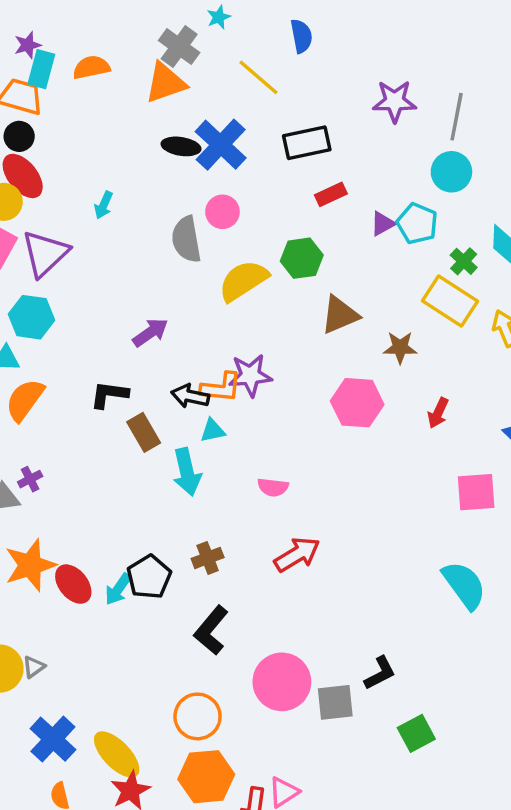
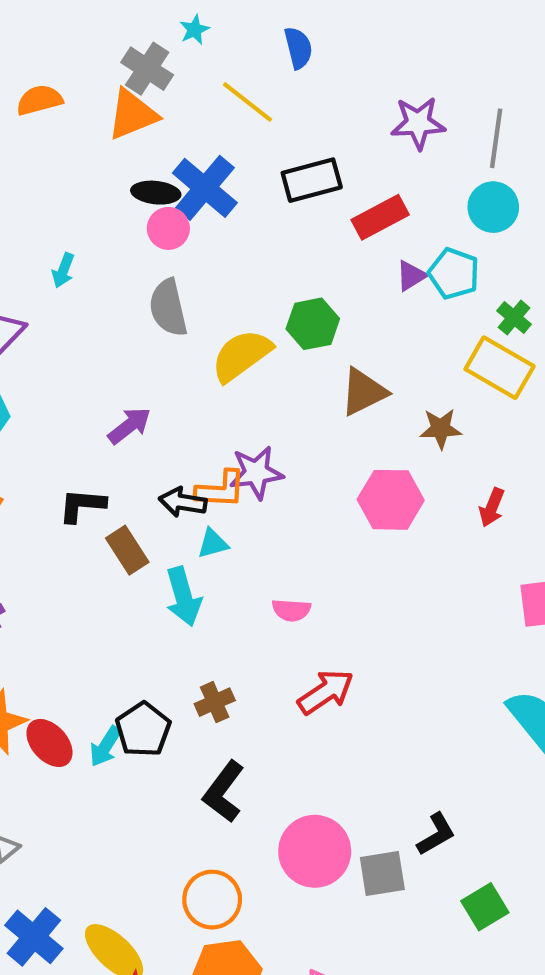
red rectangle: (331, 194) -> (380, 217), moved, size x1.4
pink circle: (222, 212) -> (168, 228), moved

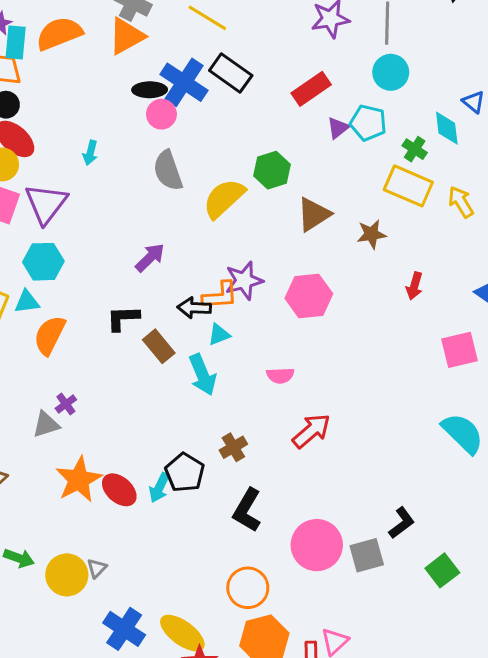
orange semicircle: (39, 100) -> (59, 34), size x1.4
black rectangle: (312, 180) -> (231, 73), moved, turned 57
pink hexagon: (391, 500) -> (309, 296), moved

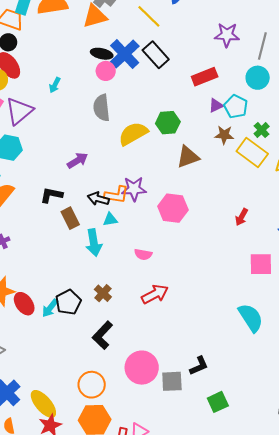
brown star: (371, 234) -> (224, 135), moved
brown cross: (233, 447) -> (103, 293), turned -30

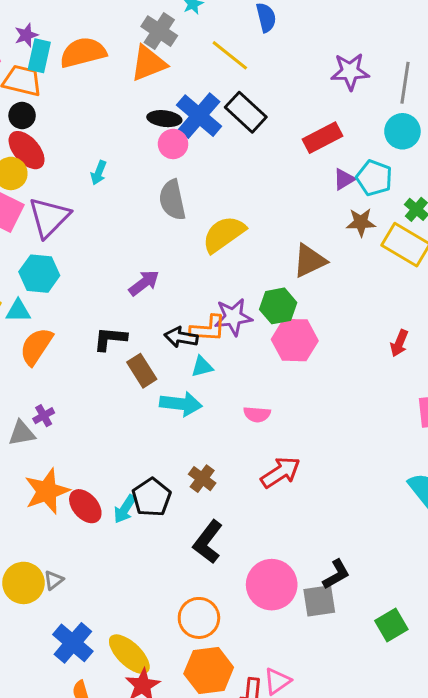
green hexagon: (168, 123) -> (278, 306), moved
cyan arrow: (94, 243) -> (181, 404), turned -68
black L-shape: (199, 366) -> (336, 574), moved

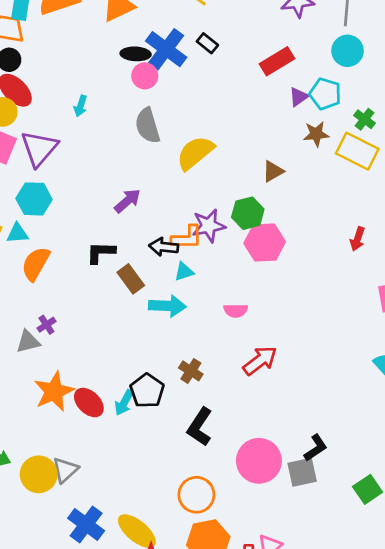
black rectangle: (246, 112) -> (207, 43), size x0.6
brown triangle: (310, 261) -> (273, 171), size x0.7
gray triangle: (54, 580) -> (65, 470), size x1.5

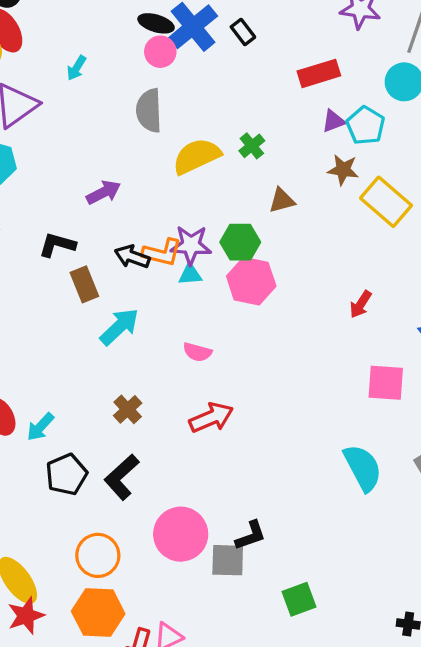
green cross: (365, 119) -> (252, 146), moved
cyan triangle: (184, 272) -> (190, 274), moved
cyan arrow: (167, 306) -> (119, 327), turned -60
black pentagon: (147, 391) -> (66, 474), moved

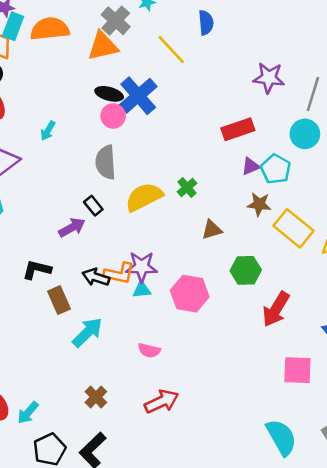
black rectangle: (243, 32) -> (93, 206), moved
green hexagon: (240, 242) -> (246, 270), moved
red arrow: (361, 304) -> (276, 309), size x1.6

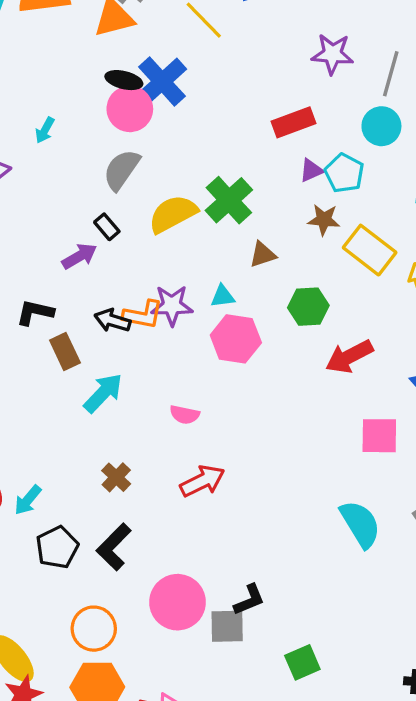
pink circle: (113, 116) -> (130, 109), size x1.4
gray semicircle: (106, 162) -> (122, 170), turned 40
green cross: (187, 188) -> (229, 200), size x1.8
cyan triangle: (142, 290) -> (223, 296), moved
red arrow: (276, 309) -> (349, 357), turned 33

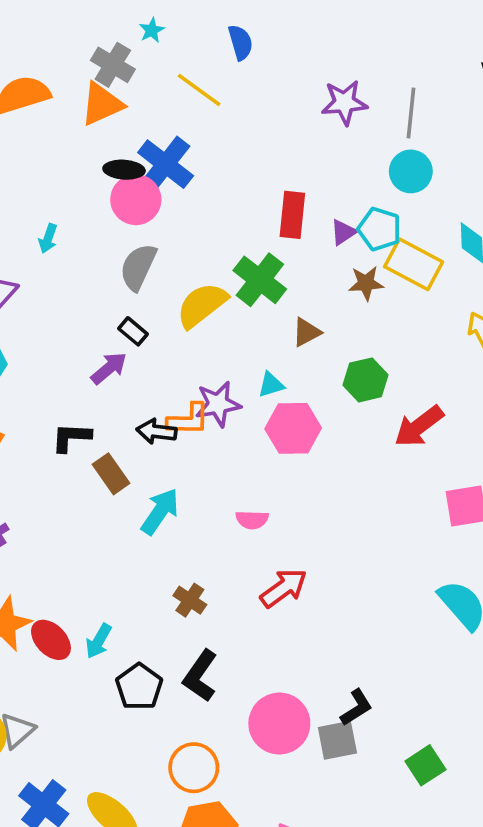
red rectangle: (294, 122) -> (292, 215), moved, turned -54
yellow rectangle: (370, 250) -> (414, 264), moved

